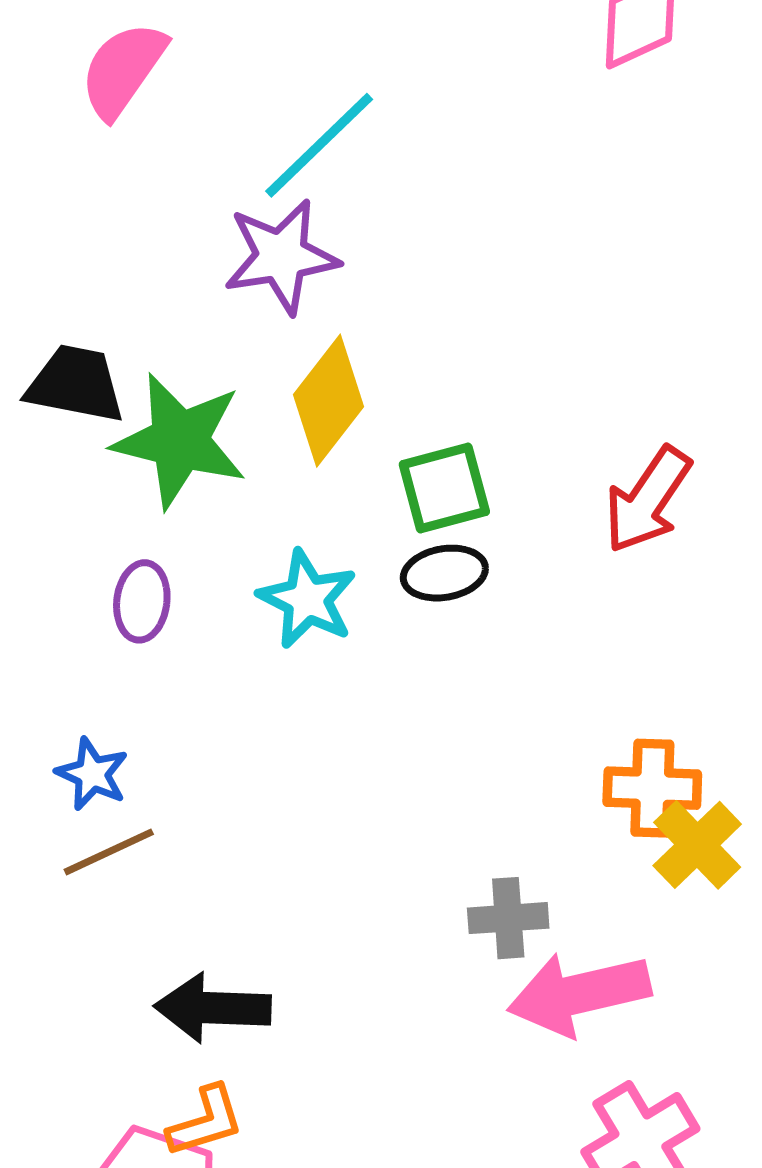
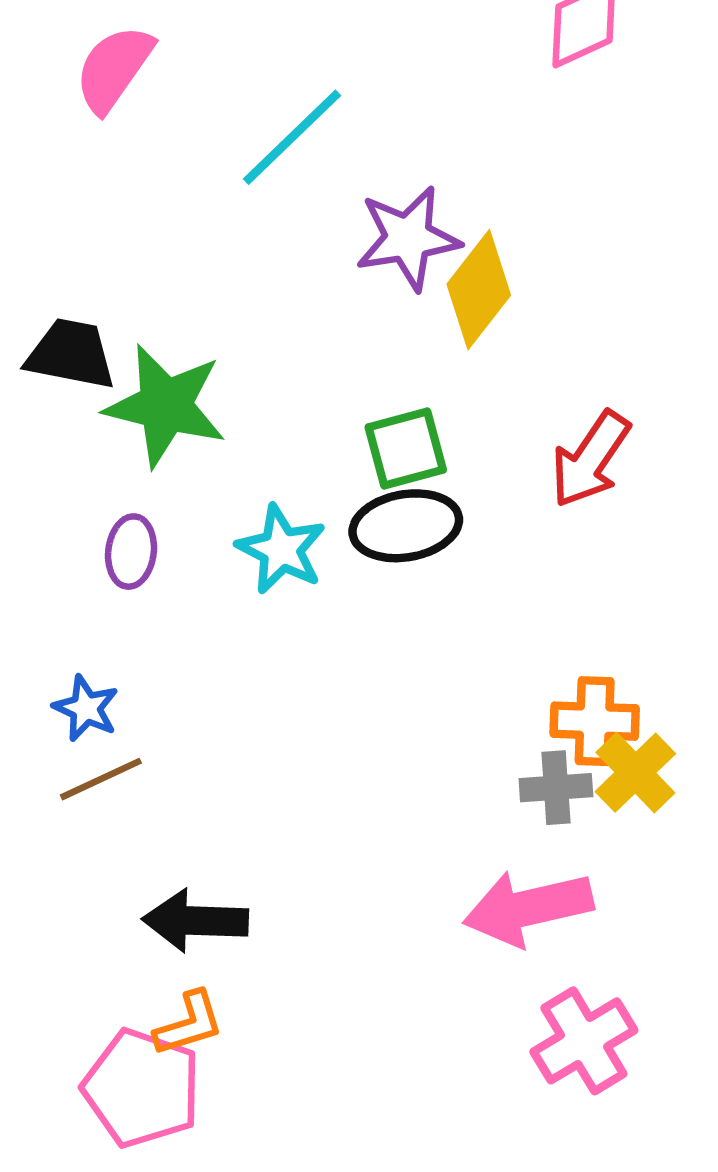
purple star: (281, 256) -> (408, 238), moved
yellow diamond: (329, 401) -> (479, 290), moved
black ellipse: (444, 573) -> (406, 526), size x1.4
gray cross: (508, 918) -> (556, 788), moved

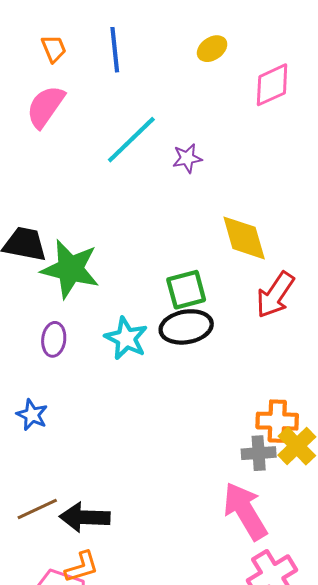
purple star: (408, 238) -> (187, 158), moved, size x0.6
yellow diamond: (479, 290) -> (244, 238), moved, turned -54
brown line: (101, 779) -> (37, 509), moved
pink arrow: (528, 908) -> (245, 511), turned 72

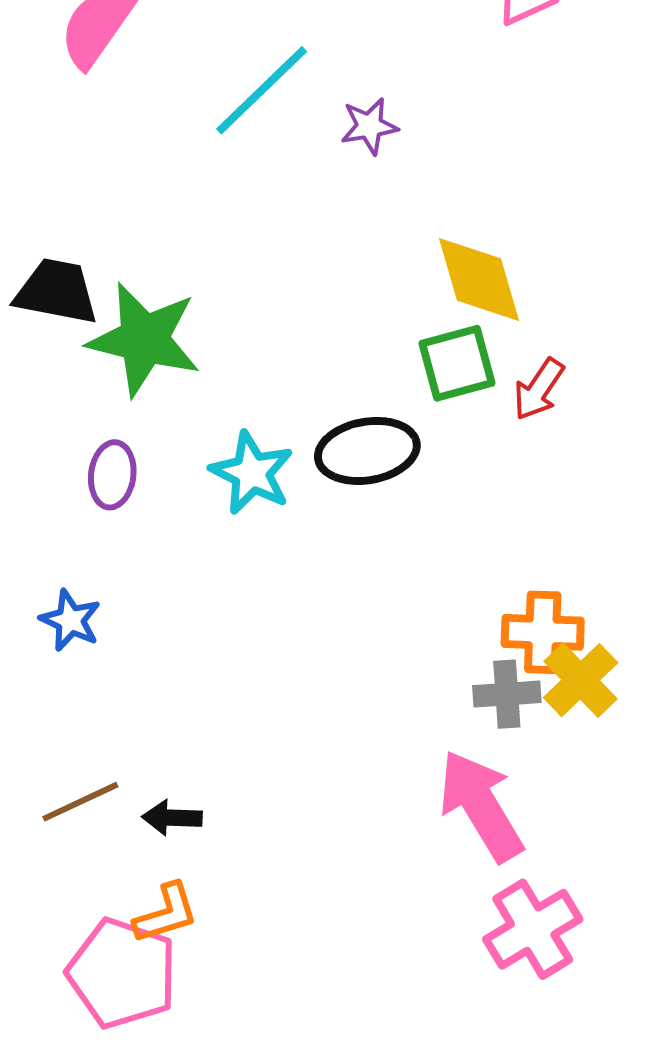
green square: (186, 290) -> (457, 363), moved
red arrow: (275, 295) -> (539, 389), size x0.7
black arrow: (85, 517) -> (172, 818), size x0.6

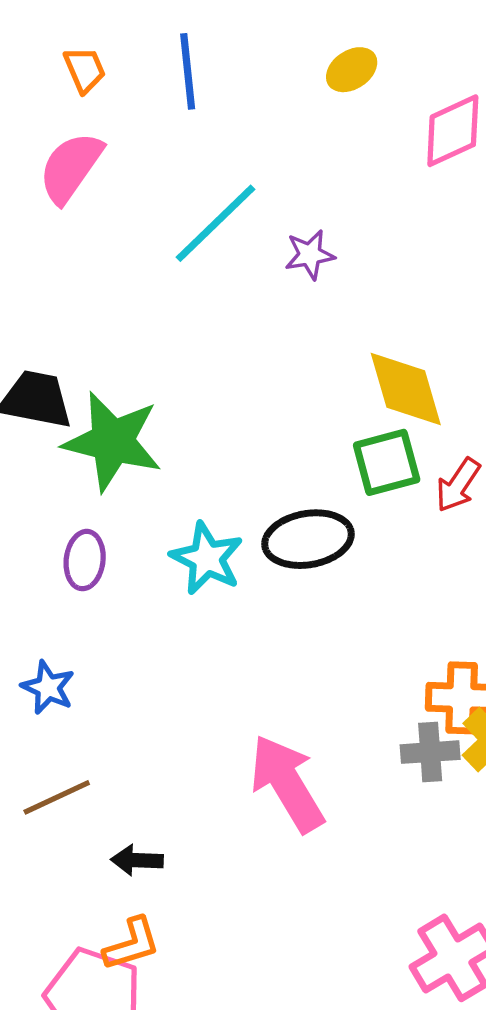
brown line: (80, 802) -> (57, 797), moved
pink arrow: (481, 806) -> (287, 783), moved

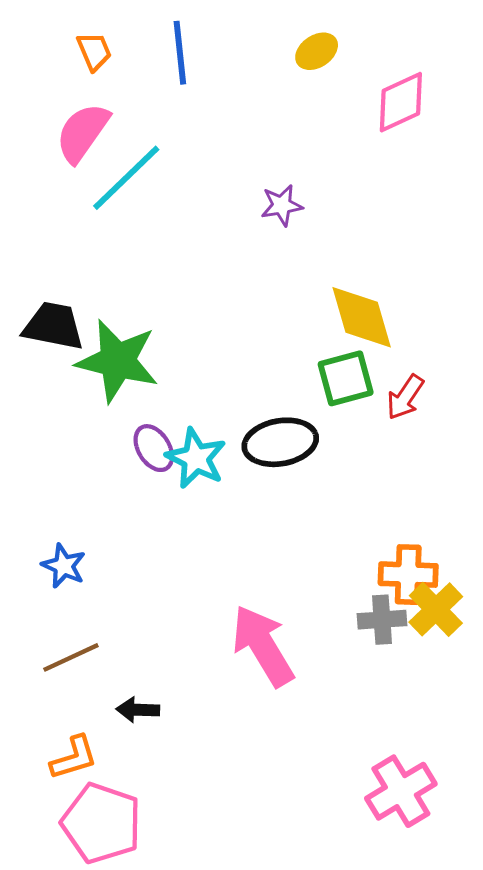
cyan line: (215, 223) -> (126, 178), moved
purple ellipse: (85, 560) -> (154, 448), moved, turned -39
orange L-shape: (132, 944) -> (74, 758), moved

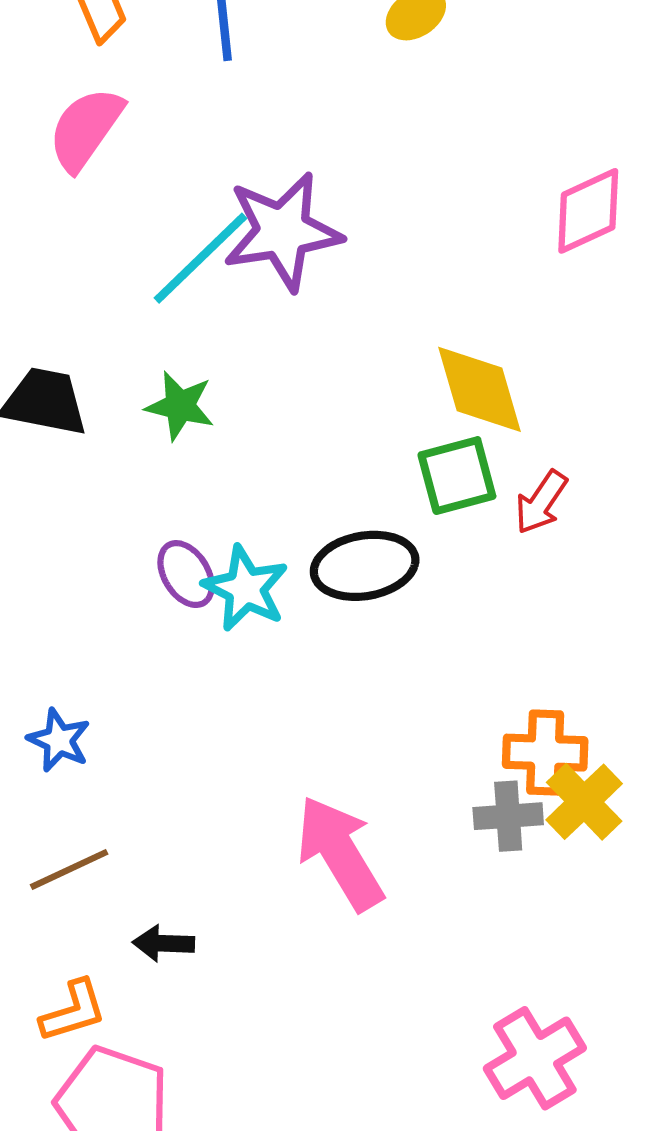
pink diamond: (401, 102) -> (588, 211), moved
cyan line: (126, 178) -> (200, 258), moved
purple star: (282, 205) -> (283, 231), moved, size x2.0
green star: (117, 361) -> (180, 406), moved, size x0.6

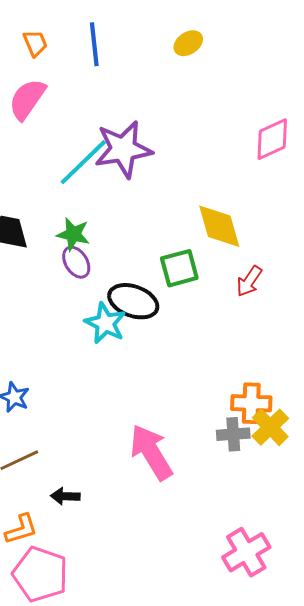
green square: (457, 476) -> (179, 268), moved
black ellipse: (365, 566) -> (133, 301), moved, turned 30
purple ellipse: (186, 574) -> (76, 262), moved

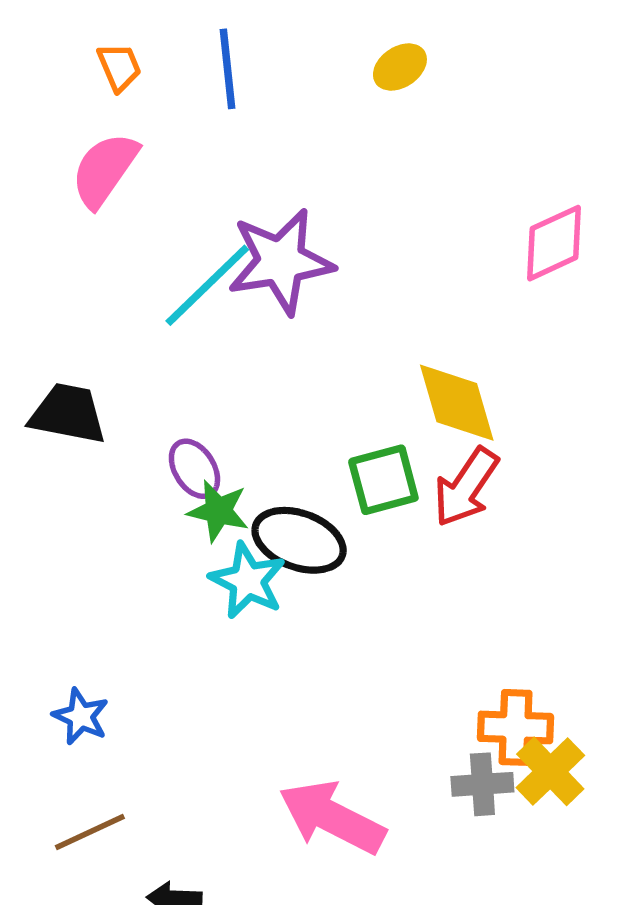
green star: (73, 234) -> (218, 511), moved
red arrow: (249, 281) -> (466, 487), moved, size x1.4
pink arrow: (151, 452) -> (332, 817), turned -32

